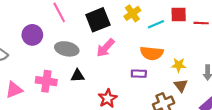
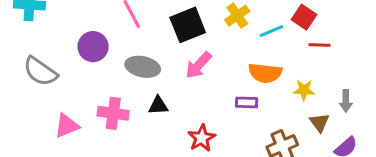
red square: (179, 14) -> (304, 17), turned 35
red line: (201, 23) -> (319, 45), moved
brown triangle: (181, 85) -> (319, 123), moved

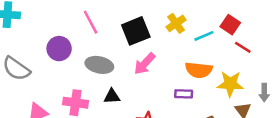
red line: (319, 45) -> (243, 47), turned 30
yellow star: (304, 90) -> (230, 84), size x1.5

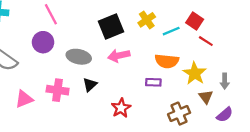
pink line: (91, 22) -> (51, 14), moved
pink arrow: (145, 64) -> (119, 56), turned 35
yellow star: (230, 84) -> (195, 73), turned 30
black triangle: (112, 96) -> (90, 85), turned -40

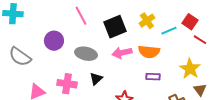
pink line: (51, 14) -> (81, 16), moved
orange semicircle: (167, 61) -> (149, 52), moved

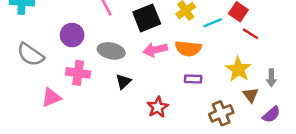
pink cross: (67, 84) -> (78, 73), moved

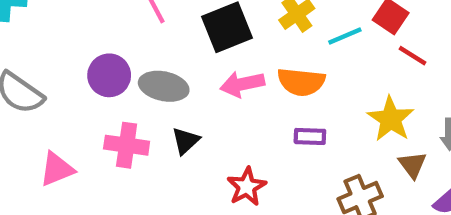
purple circle: (72, 35) -> (109, 75), moved
pink cross: (78, 73) -> (127, 145), moved

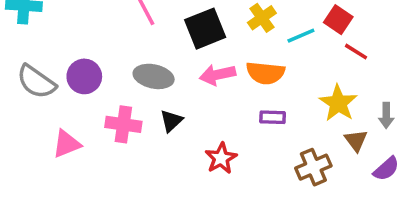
purple circle: (109, 75) -> (84, 76), moved

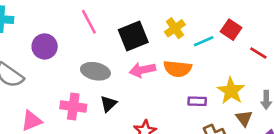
red line: (356, 52) -> (258, 53), moved
purple circle: (84, 76) -> (45, 46), moved
purple rectangle: (273, 117) -> (197, 101), moved

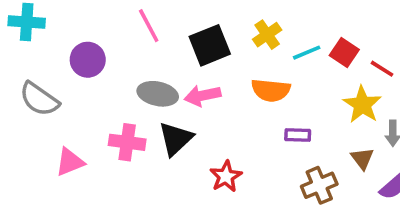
red square: (231, 30) -> (344, 53), moved
pink arrow: (142, 70) -> (203, 96), moved
yellow star: (231, 91) -> (362, 105), moved
black triangle: (108, 104) -> (176, 139), size x1.5

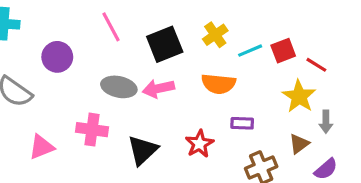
red square: (344, 53) -> (283, 51), turned 35
black triangle: (176, 139) -> (143, 150), moved
brown triangle: (362, 158) -> (299, 144), turned 30
red star: (226, 176) -> (199, 144), moved

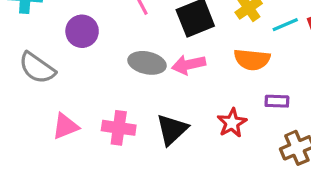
pink cross: (92, 130) -> (119, 128), moved

